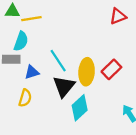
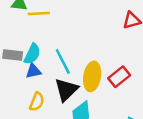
cyan semicircle: (21, 41) -> (32, 54), moved
yellow semicircle: (25, 98) -> (37, 102), moved

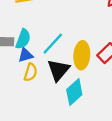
cyan line: (63, 61) -> (53, 44), turned 75
yellow semicircle: (37, 102) -> (31, 72), moved

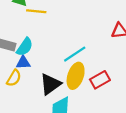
cyan line: (53, 44) -> (75, 54), moved
yellow semicircle: (31, 72) -> (14, 78), moved

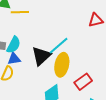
red rectangle: (100, 80) -> (83, 82), moved
black triangle: (50, 84) -> (41, 56), moved

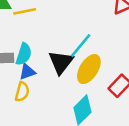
yellow ellipse: (62, 65) -> (89, 69), turned 30

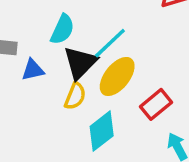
cyan semicircle: (24, 54) -> (62, 29), moved
yellow semicircle: (22, 92) -> (75, 96), moved

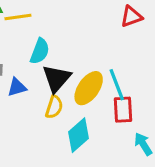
cyan line: (110, 43) -> (117, 85), moved, turned -64
red rectangle: (156, 104) -> (123, 110), turned -50

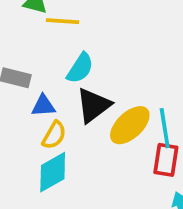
yellow semicircle: (54, 107) -> (54, 135), moved
cyan diamond: (78, 135) -> (53, 172), moved

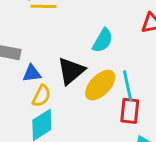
cyan semicircle: (80, 68) -> (103, 40), moved

